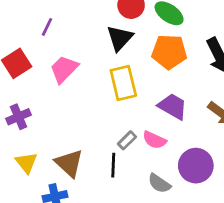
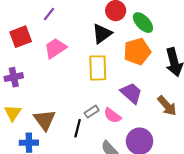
orange pentagon: (169, 52) -> (137, 51), turned -30

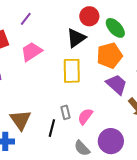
purple trapezoid: (131, 93) -> (117, 84), moved
gray rectangle: (92, 112) -> (66, 112), turned -72
pink semicircle: (112, 116) -> (85, 116), turned 90

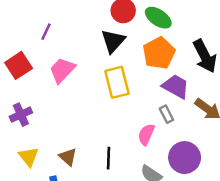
gray rectangle: (66, 112) -> (166, 114), moved
brown triangle: (21, 120) -> (68, 157), size x0.7

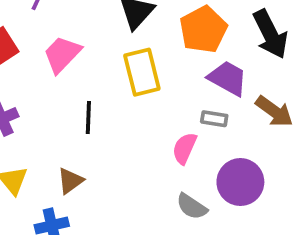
gray rectangle: (166, 114) -> (214, 119), turned -54
brown triangle: (68, 157) -> (70, 181), turned 42
black line: (109, 158) -> (88, 118), moved

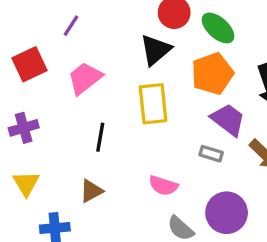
pink semicircle: (185, 148) -> (163, 186), moved, turned -104
brown triangle: (70, 181) -> (91, 191), moved

